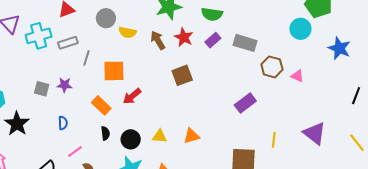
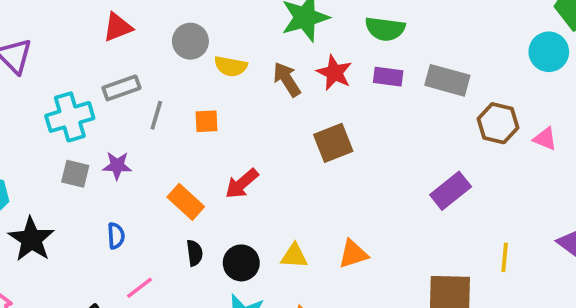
cyan cross: (39, 36) -> (70, 117), moved
purple rectangle: (213, 40) -> (388, 77), turned 49
orange square: (114, 71) -> (206, 121), moved, size x0.6

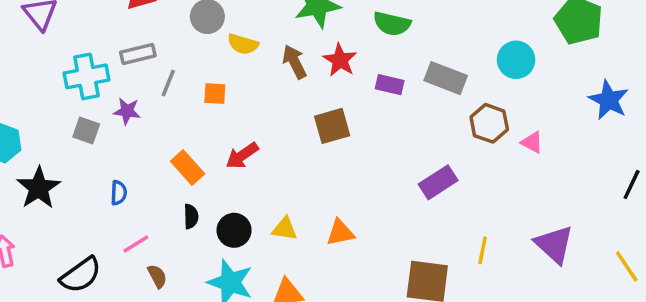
cyan circle: (549, 52) -> (516, 60), moved
purple rectangle: (388, 77) -> (390, 85), moved
purple star: (117, 166) -> (127, 111), moved

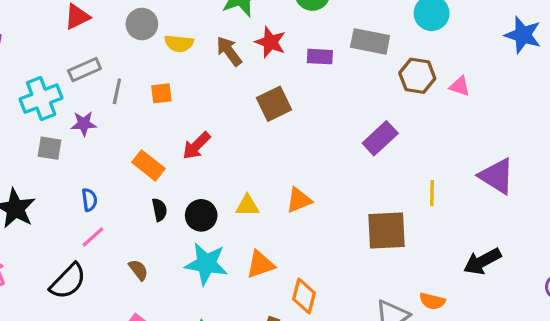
pink line: (136, 244) -> (93, 237), moved

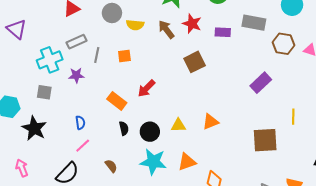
gray square: (50, 148) -> (44, 92), moved

